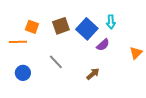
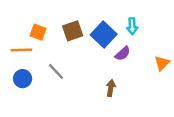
gray line: (56, 62) -> (56, 71), moved
blue circle: (23, 73) -> (23, 79), moved
brown arrow: (93, 74) -> (111, 88), turned -40

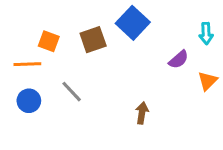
cyan arrow: (132, 26) -> (206, 34), moved
blue square: (104, 34) -> (133, 23), moved
purple semicircle: (123, 54) -> (179, 60), moved

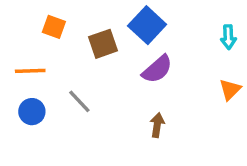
orange square: (49, 41) -> (54, 27), moved
purple semicircle: (179, 60) -> (157, 69), moved, size x1.4

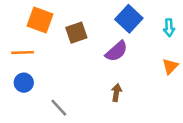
blue square: (147, 25) -> (129, 19), moved
orange square: (54, 27) -> (40, 20), size x1.5
gray line: (79, 101) -> (59, 108), moved

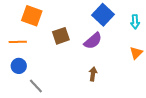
brown square: (76, 33) -> (61, 36), moved
gray line: (59, 108) -> (36, 86), moved

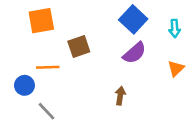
orange square: (32, 16) -> (41, 21), turned -30
purple semicircle: (93, 41) -> (135, 53), moved
orange line: (18, 42) -> (48, 67), moved

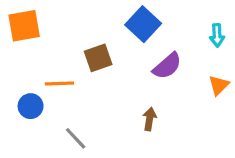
blue square: (133, 19) -> (143, 24), moved
orange square: (41, 21) -> (24, 26), moved
gray line: (46, 111) -> (76, 138), moved

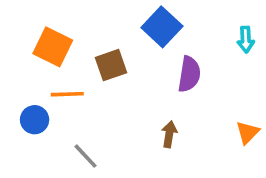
orange square: (24, 26) -> (53, 47), moved, turned 36
purple semicircle: (167, 66) -> (189, 74), turned -40
orange triangle: (219, 85) -> (248, 132), moved

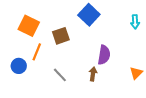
purple semicircle: (189, 74) -> (104, 55), moved
orange line: (67, 94) -> (37, 52), turned -66
gray line: (86, 156) -> (60, 75), moved

